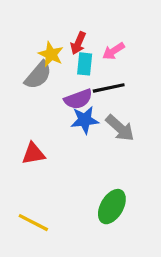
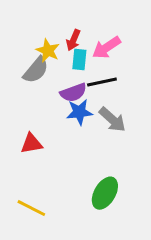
pink arrow: (114, 51) -> (106, 48), size x1.4

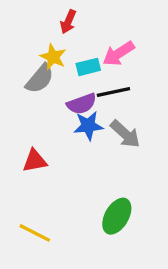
red arrow: (73, 40) -> (68, 22), moved
cyan rectangle: (79, 60) -> (88, 67), turned 70

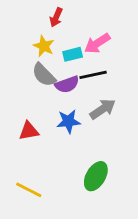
gray semicircle: (40, 79) -> (44, 75), moved, turned 96
blue star: (88, 126) -> (68, 121), moved
gray arrow: (125, 134) -> (103, 109), turned -76

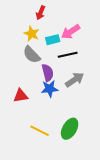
purple semicircle: (67, 84) -> (48, 73), moved, turned -84
yellow line: (29, 190) -> (40, 131), moved

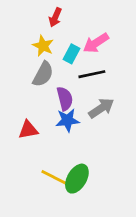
cyan rectangle: (53, 40) -> (72, 54), turned -48
gray semicircle: (32, 55) -> (43, 74), turned -108
green ellipse: (70, 129) -> (77, 179), moved

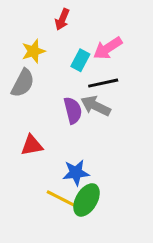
yellow star: (43, 46) -> (33, 51), moved, turned 30
gray semicircle: (43, 74) -> (23, 83), moved
gray arrow: (101, 108) -> (96, 106), moved, turned -120
blue star: (67, 120) -> (76, 173), moved

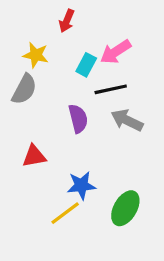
yellow star: (33, 51) -> (36, 55), turned 30
gray arrow: (96, 106) -> (127, 120), moved
yellow line: (61, 198) -> (65, 213), turned -64
green ellipse: (87, 200) -> (125, 208), moved

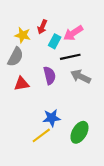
red arrow: (67, 21) -> (42, 27), moved
red triangle: (34, 156) -> (22, 84), moved

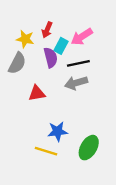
purple semicircle: (50, 75) -> (51, 58), moved
gray arrow: (81, 76) -> (76, 83), moved, turned -42
red triangle: (22, 84) -> (37, 93), moved
yellow line: (41, 135) -> (46, 151), turned 54

